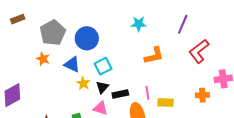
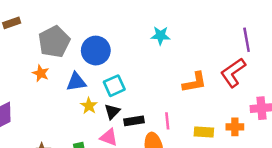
purple line: (183, 24) -> (247, 40), moved, turned -36
orange L-shape: (154, 56) -> (195, 82), moved
blue triangle: (72, 64) -> (76, 82), turned -36
yellow rectangle: (165, 103) -> (204, 132), moved

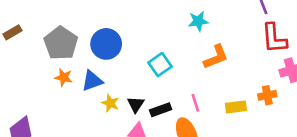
cyan star: (160, 36) -> (198, 21), moved
orange star: (41, 73) -> (64, 77), moved
red L-shape: (233, 73) -> (274, 38), moved, turned -48
cyan square: (114, 86) -> (160, 65), moved

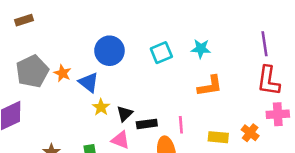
gray pentagon: (61, 43) -> (32, 71), moved
cyan square: (160, 65) -> (161, 53), moved
blue triangle: (92, 81) -> (89, 82), turned 45
orange cross: (267, 95) -> (250, 133), turned 36

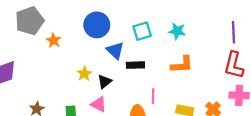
gray pentagon: (32, 71) -> (30, 21), moved
blue triangle: (89, 82) -> (115, 50), moved
black rectangle: (147, 124) -> (135, 65), moved

